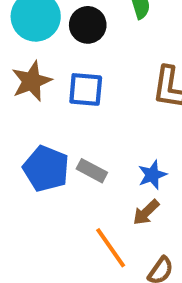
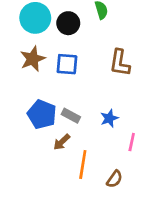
brown arrow: (146, 212) -> (62, 142), moved
orange line: (111, 248) -> (83, 165), turned 44

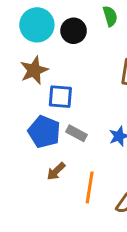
blue square: (67, 64) -> (60, 97), moved
brown arrow: (62, 142) -> (56, 171), moved

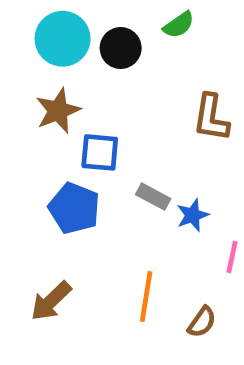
green semicircle: (110, 16) -> (179, 25), turned 72
gray rectangle: (76, 133) -> (153, 197), moved
brown arrow: (56, 171) -> (51, 301), moved, size x1.4

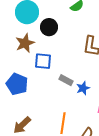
black circle: (121, 48) -> (49, 27), moved
blue pentagon: (74, 208) -> (17, 84), moved

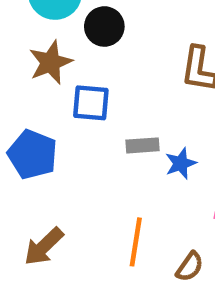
gray rectangle: (66, 80) -> (142, 145), turned -32

